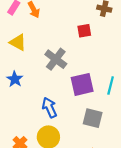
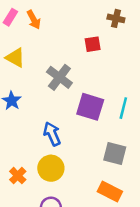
purple square: (82, 84) -> (90, 107), turned 30
gray square: (93, 118) -> (115, 153), moved

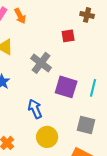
yellow circle: (51, 168) -> (47, 137), moved

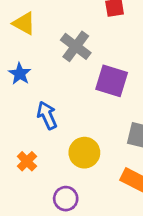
blue arrow: (35, 109) -> (47, 115), moved

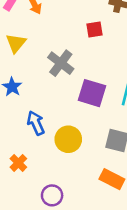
yellow triangle: (24, 23) -> (16, 43), turned 40
yellow circle: (84, 153) -> (68, 139), moved

